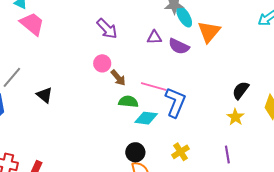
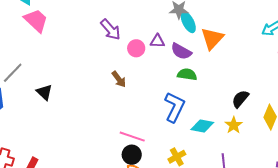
pink circle: (102, 63) -> (136, 48), moved
pink line: (154, 87) -> (132, 137), moved
green semicircle: (128, 102) -> (187, 74), moved
cyan diamond: (146, 118) -> (202, 126), moved

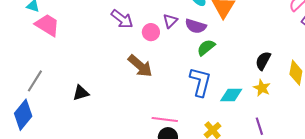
purple triangle: (157, 41) -> (170, 21), turned -35
green semicircle: (187, 74) -> (206, 47), turned -36
brown arrow: (119, 79) -> (140, 66), size x1.5
black triangle: (44, 92) -> (81, 93), moved, turned -48

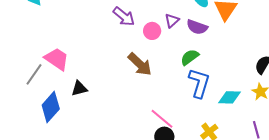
pink trapezoid: (47, 25) -> (57, 59), moved
green semicircle: (206, 47) -> (190, 57), moved
blue diamond: (23, 115) -> (51, 107), moved
pink line: (165, 119) -> (162, 119), turned 30

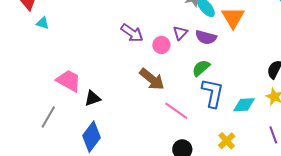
gray line: (34, 74) -> (48, 117), moved
black triangle: (79, 88) -> (93, 98), moved
blue diamond: (51, 107) -> (91, 137), moved
pink line: (162, 119) -> (176, 111), moved

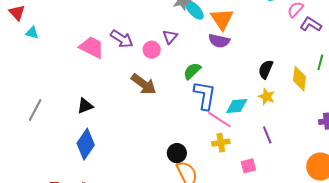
purple semicircle: (206, 37) -> (219, 41), moved
pink trapezoid: (69, 81) -> (92, 47), moved
pink line: (176, 111) -> (219, 120), moved
gray line: (48, 117) -> (35, 110), moved
yellow cross: (227, 141) -> (221, 143), turned 36

